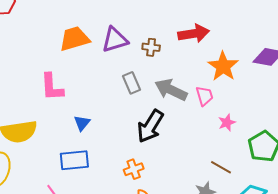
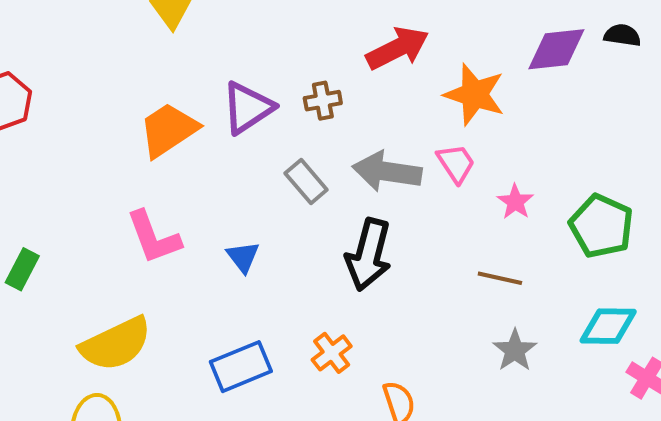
blue triangle: (82, 123) -> (243, 257), moved
brown line: (221, 167) -> (500, 278), moved
orange cross: (134, 169) -> (332, 353), moved

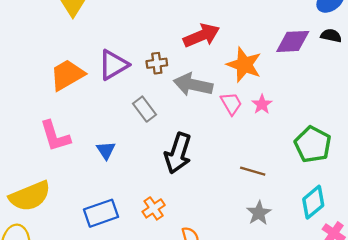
gray arrow: (387, 171) -> (193, 85), moved
pink star: (515, 202) -> (262, 104), moved
cyan diamond: (608, 326) -> (313, 202), turned -44

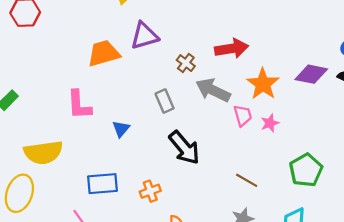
brown cross: (157, 63) -> (186, 63), turned 30
purple triangle: (113, 65) -> (144, 36), moved
black arrow: (178, 153) -> (184, 148), turned -72

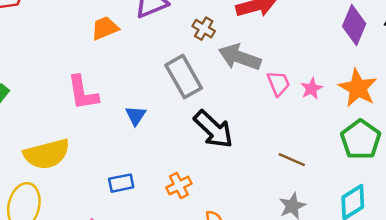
orange trapezoid: (104, 53) -> (105, 28), size x0.7
purple diamond: (311, 74) -> (354, 25), turned -72
orange star: (263, 84) -> (358, 88), moved
gray rectangle: (165, 101) -> (184, 77), size x1.5
blue rectangle: (103, 184) -> (121, 183), size x0.7

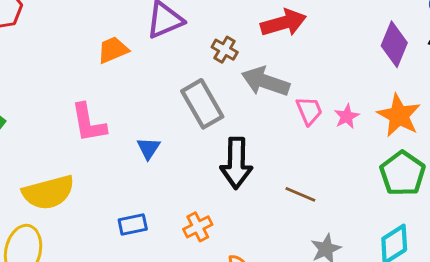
black arrow: (213, 129) -> (236, 163), turned 48
brown line: (292, 160) -> (300, 194), moved

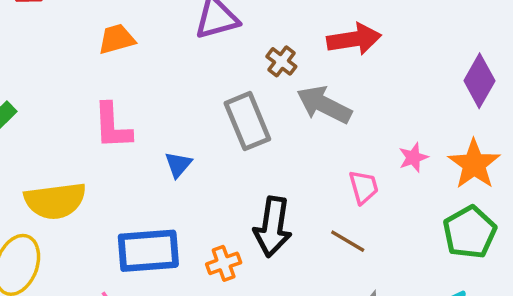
orange trapezoid: (113, 50) -> (117, 39), moved
pink trapezoid: (309, 111) -> (364, 187), moved
black arrow: (236, 163) -> (273, 227), moved
blue rectangle: (133, 224) -> (148, 251), size x1.8

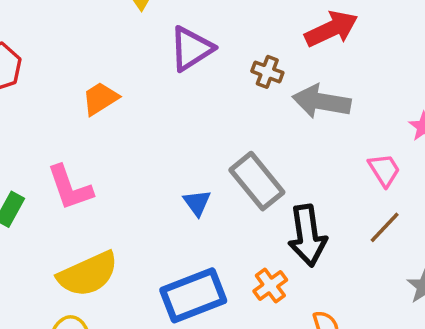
gray rectangle: (247, 121) -> (257, 181), moved
pink L-shape: (112, 126) -> (70, 188), moved
brown line: (348, 241) -> (385, 227), turned -60

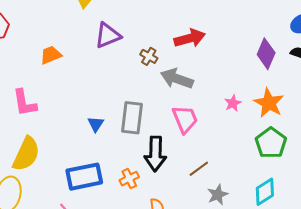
pink trapezoid: (384, 170) -> (185, 119), moved, size x1.4
gray rectangle: (257, 181) -> (132, 118), turned 36
brown line: (385, 227) -> (199, 169), moved
yellow semicircle: (88, 274) -> (26, 154), turned -51

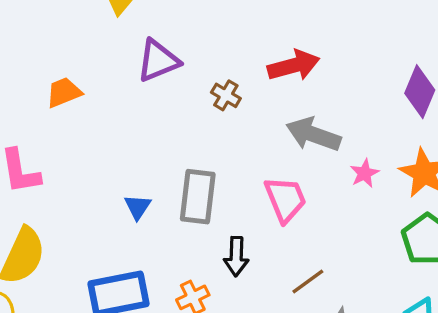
gray arrow: (177, 79) -> (313, 134), moved
black arrow: (155, 154) -> (236, 256), size x0.7

